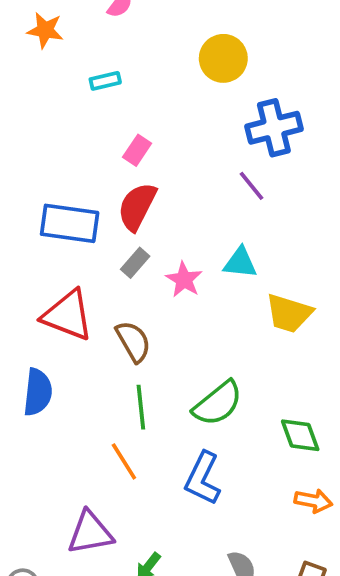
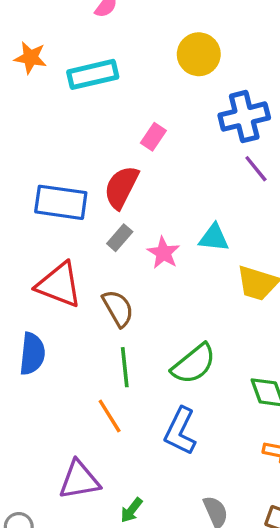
orange star: (45, 30) -> (30, 58), moved
cyan rectangle: (105, 81) -> (93, 74), size x1.8
pink rectangle: (137, 150) -> (153, 137), moved
purple line: (251, 186) -> (256, 169), moved

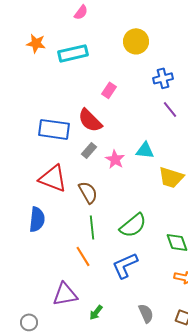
blue cross: (244, 117) -> (163, 78), size x0.7
red semicircle: (121, 187) -> (90, 120), turned -72
blue L-shape: (180, 431) -> (125, 265), turned 40

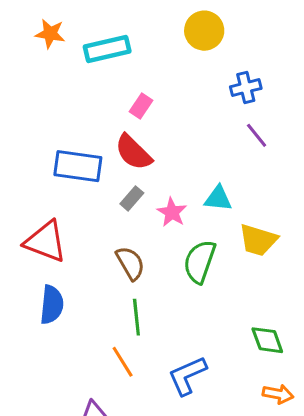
pink rectangle: (109, 90) -> (141, 106), moved
red triangle: (53, 178) -> (46, 242), moved
green semicircle: (133, 225) -> (200, 262), moved, turned 148

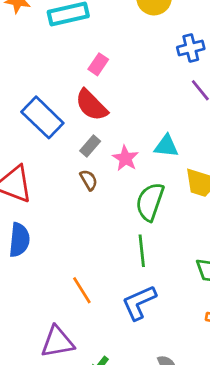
blue rectangle: (78, 166) -> (42, 117), turned 36
brown semicircle: (130, 263) -> (89, 180), moved, size x0.7
green line: (136, 317) -> (142, 251), moved

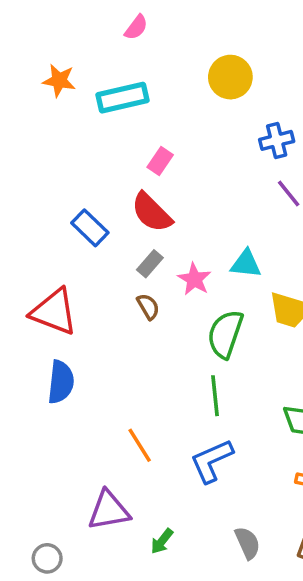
blue rectangle: (42, 117) -> (90, 228), size x0.7

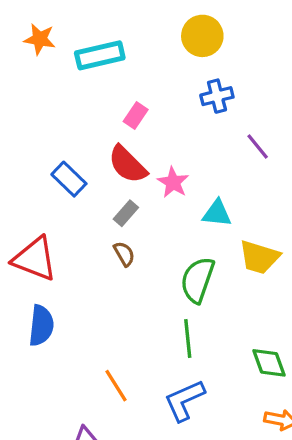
blue cross: (277, 140) -> (217, 96), moved
pink star: (194, 279) -> (173, 182), moved

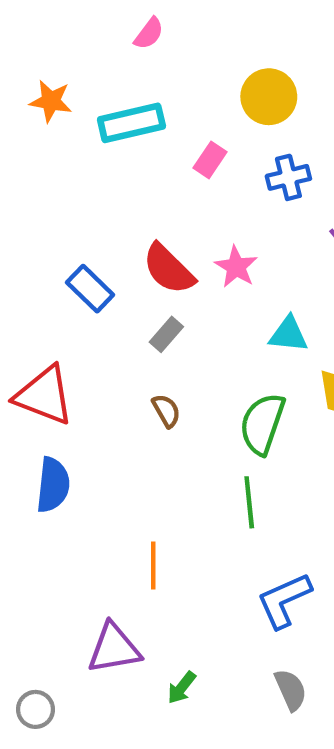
pink rectangle: (136, 116) -> (210, 160), moved
pink star: (173, 182) -> (236, 267), moved
brown semicircle: (124, 254) -> (166, 411), moved
orange line: (116, 386) -> (153, 566), turned 32
blue L-shape: (184, 400) -> (284, 600), moved

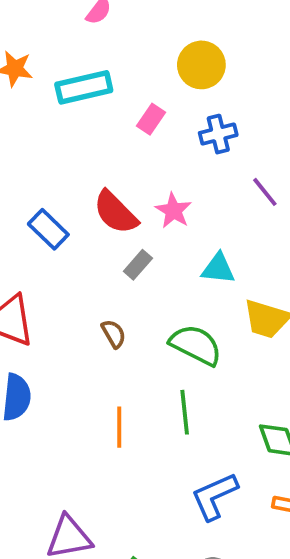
gray rectangle: (166, 334) -> (138, 265), moved
green semicircle: (262, 424) -> (196, 345), turned 98
orange line: (153, 566) -> (119, 427), moved

